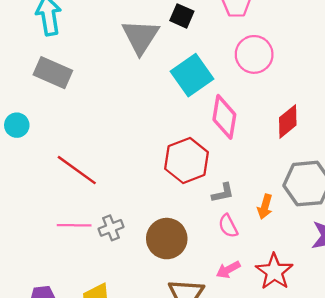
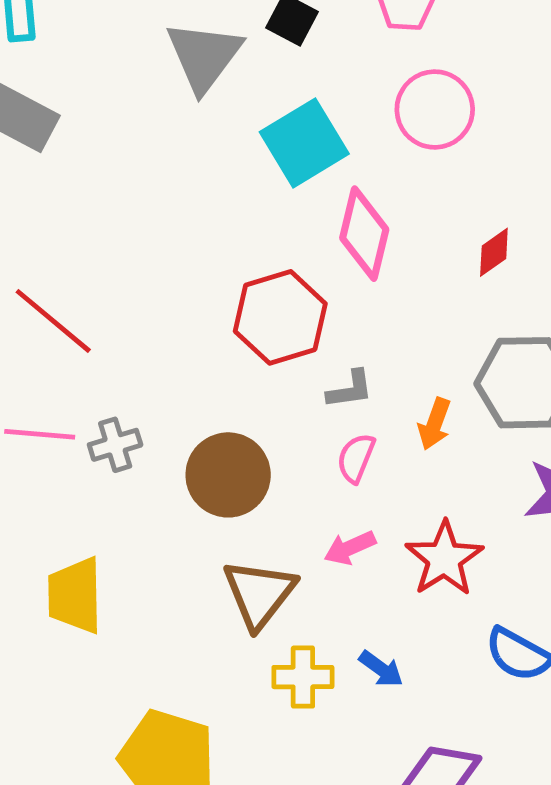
red diamond: (288, 121) -> (494, 252), size x0.7
pink semicircle: (228, 226) -> (356, 458), turned 45

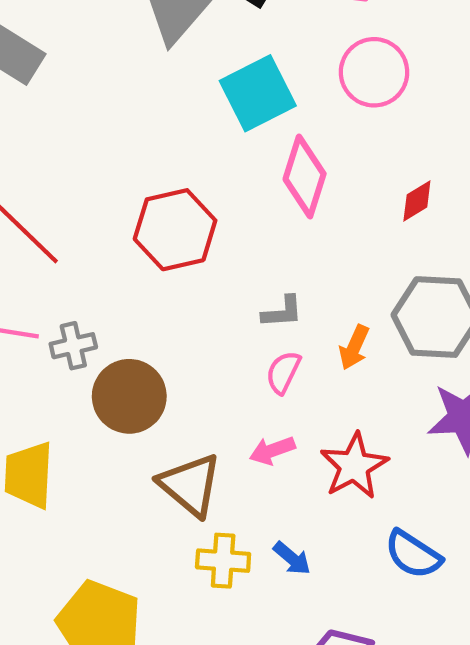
red hexagon: (280, 317) -> (175, 230), moved
brown circle: (228, 475) -> (129, 396), moved
brown triangle: (259, 594) -> (190, 485), turned -32

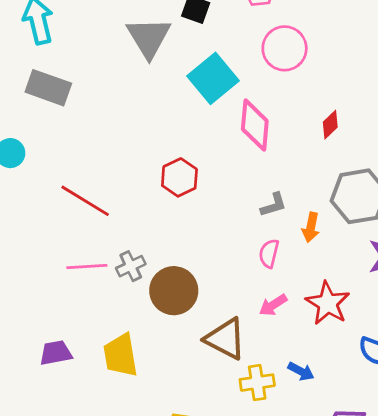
red hexagon: (175, 230) -> (179, 177), size x0.7
gray L-shape: (282, 312) -> (274, 205), moved

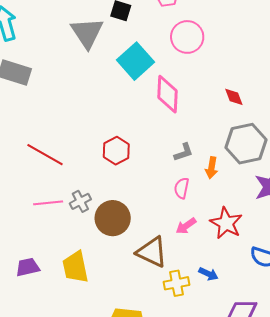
red diamond: (330, 125) -> (234, 97), moved, turned -65
red hexagon: (179, 177) -> (116, 151), moved

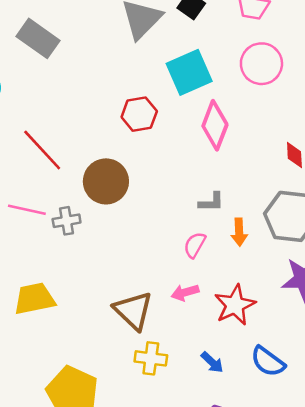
red hexagon: (116, 151) -> (139, 114), moved
orange arrow: (212, 168) -> (239, 232), turned -30
brown circle: (113, 218) -> (106, 181), moved
yellow trapezoid: (75, 267) -> (34, 299), turned 72
blue arrow: (208, 274) -> (212, 362), moved

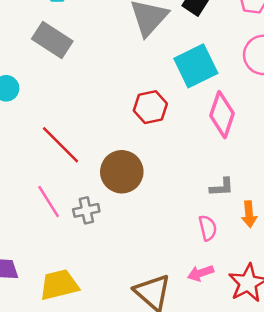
pink line: (27, 210) -> (49, 202), turned 48
pink semicircle: (195, 245) -> (208, 228), turned 140

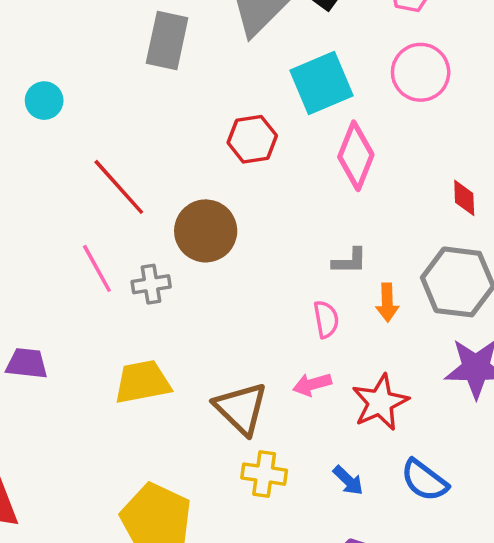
gray rectangle: (52, 40) -> (167, 41), moved, turned 66
yellow trapezoid: (59, 285) -> (142, 382), moved

